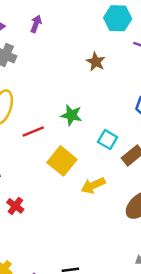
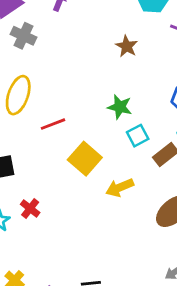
green star: (71, 115) -> (120, 107), moved
cyan square: (108, 140) -> (138, 136), turned 30

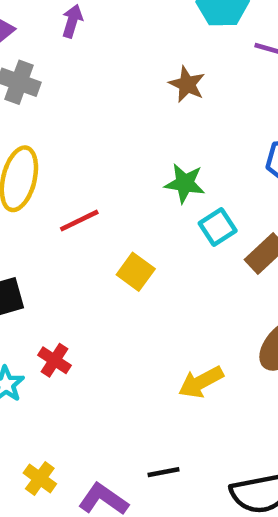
yellow square: (85, 159) -> (136, 272), size x0.7
yellow arrow: (120, 188) -> (201, 382), moved

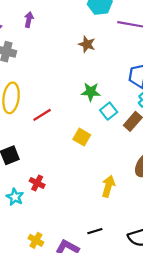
yellow square: (136, 272) -> (82, 137), moved
yellow arrow: (201, 382) -> (108, 186), turned 140

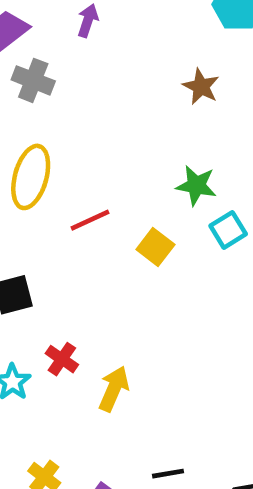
yellow square: (82, 137) -> (155, 247), moved
yellow arrow: (108, 186) -> (114, 389), moved

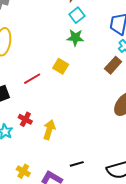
red line: (90, 220) -> (32, 79), moved
cyan square: (228, 230) -> (77, 15), moved

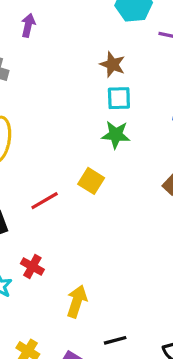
cyan square: (77, 15) -> (119, 98), turned 35
yellow arrow: (49, 130) -> (77, 301), moved

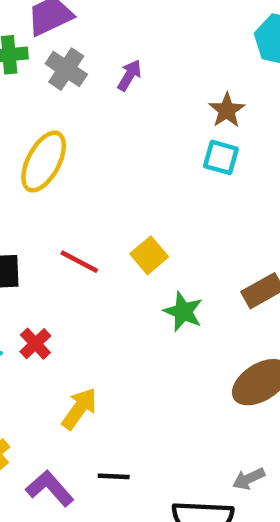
purple arrow: (28, 25) -> (129, 75), moved
green star: (116, 135) -> (183, 312), moved
red line: (45, 201) -> (79, 262), turned 40

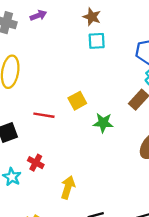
purple arrow: (129, 75) -> (38, 15), turned 56
yellow square: (149, 255) -> (77, 101), turned 30

